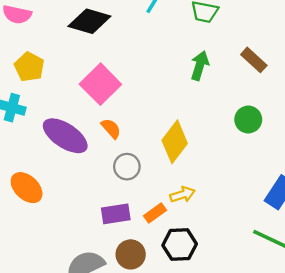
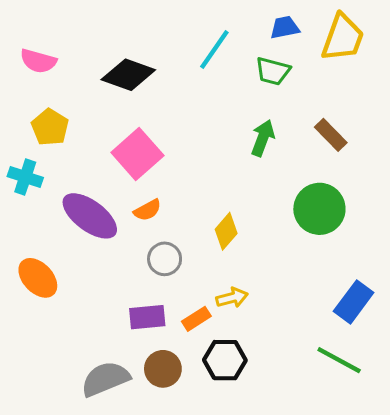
green circle: (248, 120) -> (319, 209), size x1.5
orange semicircle: (111, 128) -> (147, 210), turned 100
yellow diamond: (175, 142) -> (226, 231), size x0.7

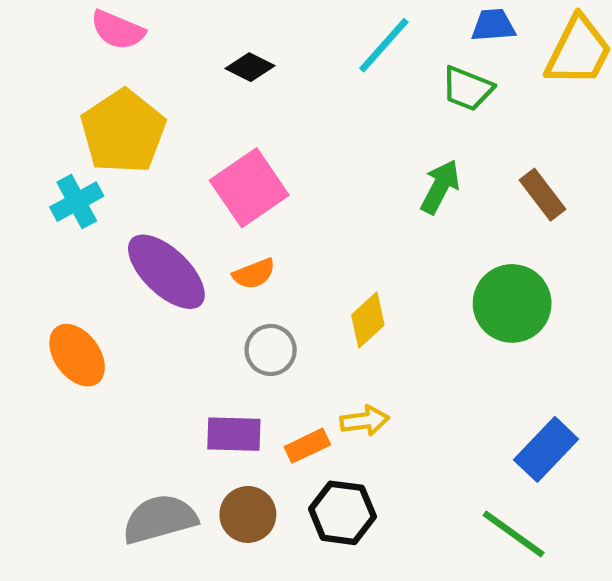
black diamond: (128, 75) -> (250, 67), size x0.6
yellow pentagon: (50, 127) -> (123, 132), size x1.5
cyan cross: (25, 177) -> (77, 202), turned 36

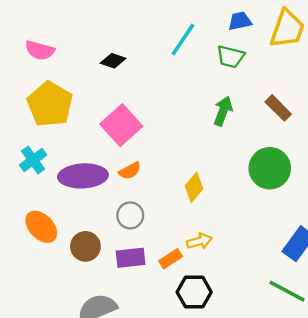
cyan cross: (77, 202) -> (33, 160), moved
purple ellipse: (166, 272) -> (83, 176), turned -39
gray circle: (271, 350) -> (130, 215), moved
brown circle: (248, 514) -> (85, 246), moved

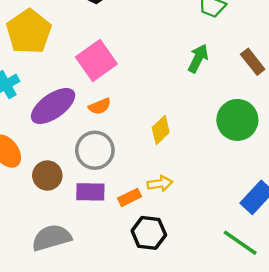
purple ellipse: (83, 176) -> (53, 106), turned -39
gray circle: (130, 215) -> (95, 150), size x1.4

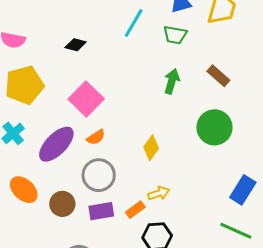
yellow pentagon: (29, 32) -> (24, 85), turned 30

